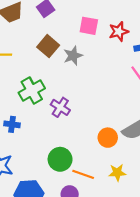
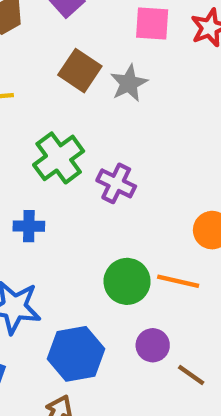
orange line: (83, 174) -> (178, 281), moved

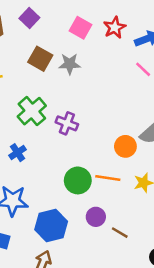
pink square: (152, 23) -> (81, 28), turned 30
gray star: (129, 83) -> (70, 64), turned 30
blue cross: (29, 226) -> (18, 153), turned -30

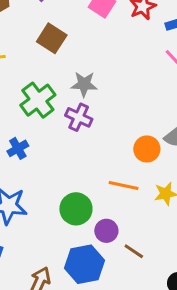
gray star: (70, 64) -> (84, 84), moved
green circle: (78, 180) -> (76, 209), moved
blue hexagon: (51, 225) -> (85, 264), moved

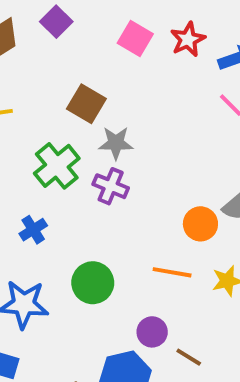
brown square: (52, 38) -> (86, 104), moved
green circle: (76, 209) -> (93, 283), moved

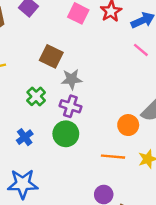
green cross: (57, 166) -> (36, 96), size x0.7
green circle: (93, 283) -> (66, 134), moved

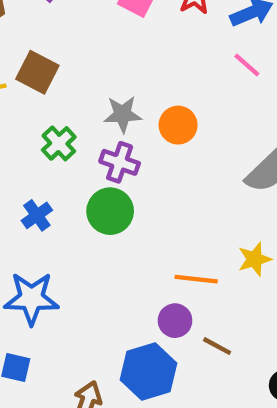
brown square: (51, 56) -> (37, 72), moved
orange circle: (128, 125) -> (178, 125), moved
orange line: (113, 157) -> (196, 279), moved

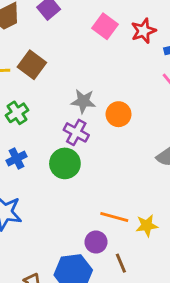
green cross: (59, 143) -> (17, 113), moved
yellow star: (255, 259) -> (147, 226), moved
brown line: (217, 346) -> (121, 263), turned 30

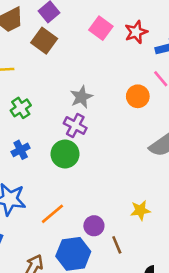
brown square: (32, 65) -> (44, 41), moved
gray star: (83, 101) -> (81, 97), turned -30
orange circle: (119, 114) -> (138, 96), moved
orange line: (114, 217) -> (52, 214), moved, turned -55

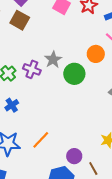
purple cross: (75, 126) -> (32, 69), moved
green circle: (65, 154) -> (74, 74), moved
orange line: (52, 214) -> (41, 140), moved

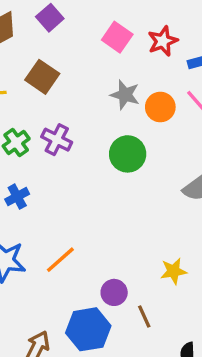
brown square: (20, 20) -> (42, 77), moved
orange circle: (96, 54) -> (160, 107), moved
gray star: (53, 60) -> (125, 95), moved, turned -30

